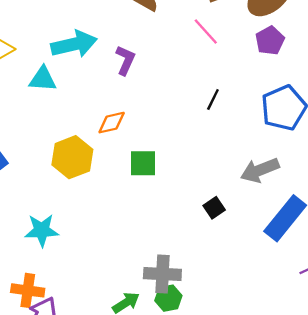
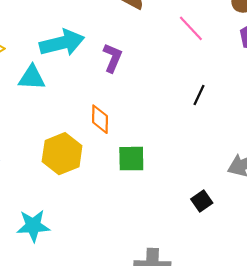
orange diamond: (112, 123) -> (100, 119), turned -76

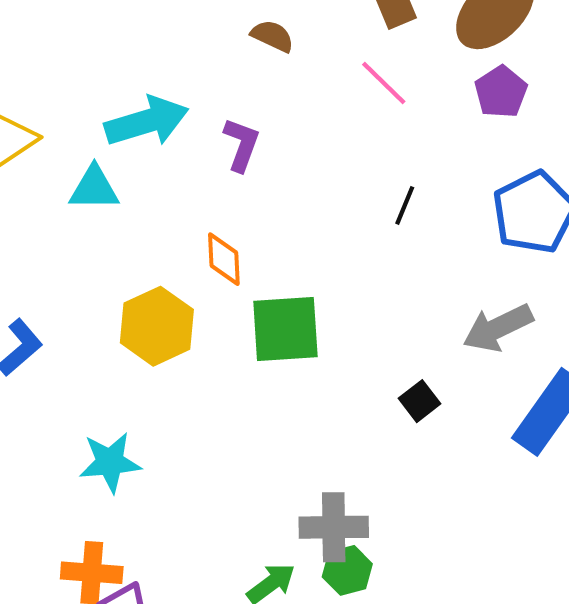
green square: (131, 159) -> (285, 329), size x1.4

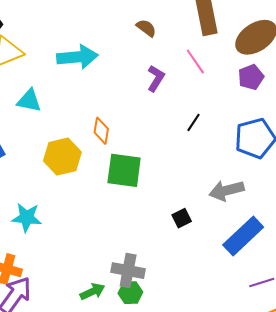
purple L-shape: (241, 145) -> (156, 78), moved
cyan triangle: (94, 188) -> (29, 101), moved

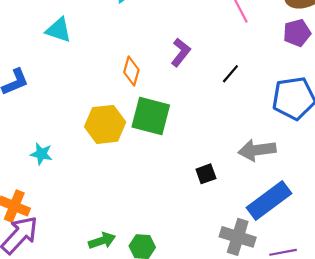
purple L-shape: (156, 78) -> (181, 52), moved
yellow hexagon: (62, 157) -> (105, 124), moved
cyan star: (27, 218) -> (41, 154), size x0.7
gray cross: (128, 271) -> (238, 237), moved

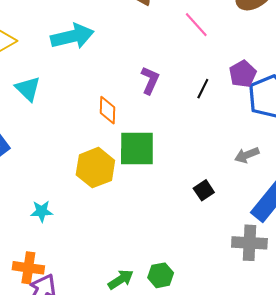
cyan triangle: (59, 30) -> (28, 89), turned 40
purple pentagon: (297, 33) -> (243, 74), moved
gray arrow: (257, 150) -> (247, 155), size x0.7

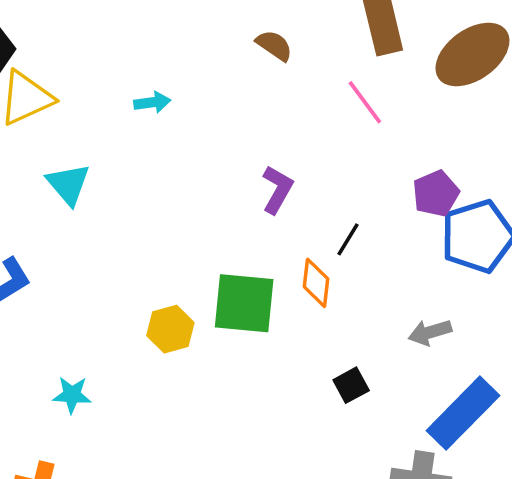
cyan arrow: (72, 36) -> (152, 102), size x0.5
black line: (203, 89) -> (348, 239), moved
orange diamond: (107, 110) -> (316, 283), moved
yellow hexagon: (95, 168) -> (170, 329), size x0.7

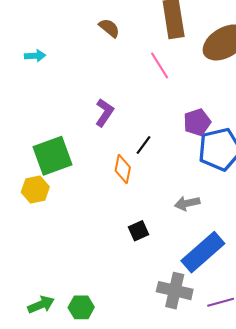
green square: (244, 303) -> (53, 156), moved, turned -30

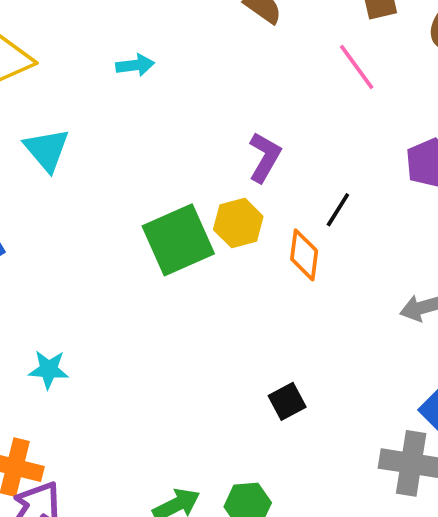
yellow hexagon: (35, 189) -> (238, 223), moved
black square: (139, 231) -> (287, 401), moved

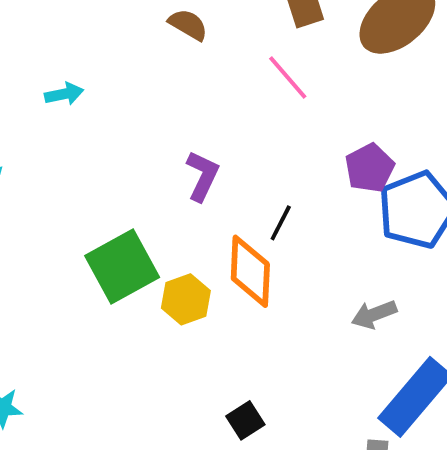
yellow hexagon: (238, 223) -> (186, 299), moved
orange diamond: (304, 255) -> (250, 271), size x1.4

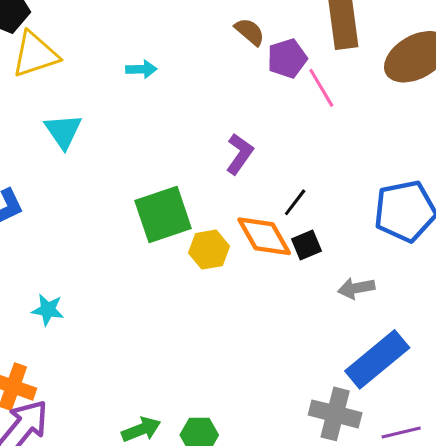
purple pentagon: (370, 168) -> (287, 58), moved
orange diamond: (250, 271) -> (264, 236), turned -42
black square: (245, 420) -> (306, 245), moved

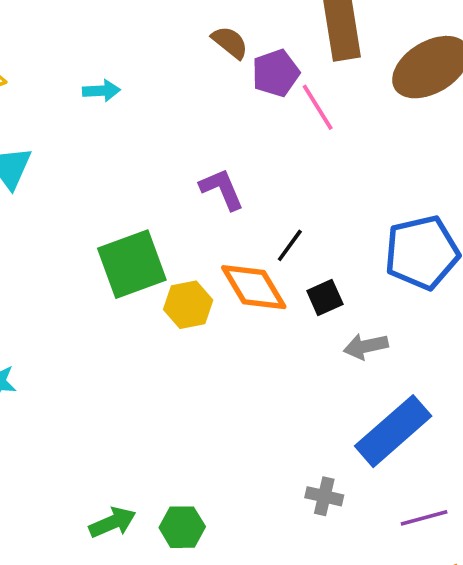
purple L-shape: (240, 154) -> (222, 189), turned -57
black square: (306, 245) -> (325, 297), moved
gray cross: (335, 414) -> (324, 496), moved, size x0.6

